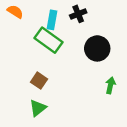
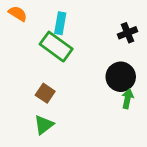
black cross: (78, 14) -> (128, 33), moved
black circle: (97, 48) -> (121, 77), moved

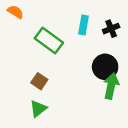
cyan rectangle: (60, 23) -> (84, 25), moved
green arrow: (128, 99) -> (111, 86), size x1.5

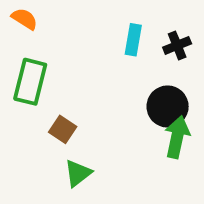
green rectangle: (49, 41) -> (30, 82), moved, turned 68
green triangle: (38, 109) -> (78, 173), moved

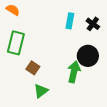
black cross: (177, 45) -> (93, 24), turned -32
green arrow: (177, 137) -> (74, 72), moved

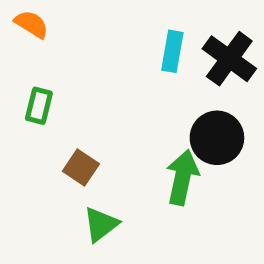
black cross: (93, 24) -> (229, 59), size x1.5
green rectangle: (16, 43) -> (39, 106), size x0.6

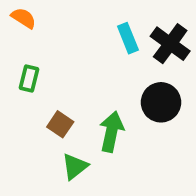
cyan rectangle: (172, 51) -> (128, 38), turned -32
green arrow: (182, 177) -> (111, 132), moved

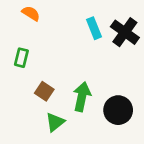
orange semicircle: (24, 18) -> (31, 13), moved
black circle: (161, 102) -> (118, 110), moved

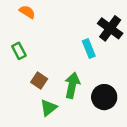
cyan rectangle: (94, 28) -> (89, 49), moved
green rectangle: (21, 58) -> (19, 51), turned -42

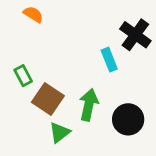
green rectangle: (19, 51) -> (23, 76), moved
brown square: (39, 81) -> (48, 99), size x1.5

